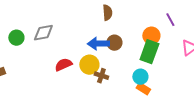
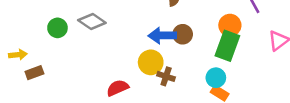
gray diamond: (43, 33) -> (92, 21), turned 45
red semicircle: (63, 65) -> (118, 88), moved

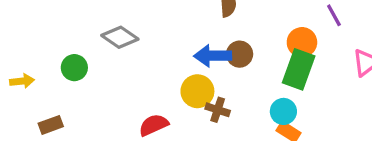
green circle: (57, 28) -> (74, 68), moved
brown rectangle: (34, 73) -> (51, 125), moved

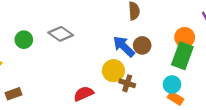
blue arrow: (213, 56) -> (124, 47), turned 45
green circle: (74, 68) -> (24, 40), moved

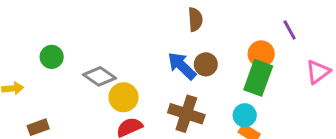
gray diamond: (61, 34) -> (100, 76), moved
yellow circle: (113, 71) -> (123, 97), moved
brown cross: (127, 83) -> (186, 114), size x1.6

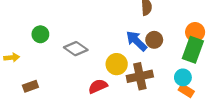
yellow circle: (123, 97) -> (117, 64), moved
brown cross: (186, 114) -> (140, 76), turned -30

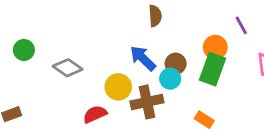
brown circle: (154, 40) -> (176, 64), moved
cyan circle: (183, 77) -> (170, 79), moved

